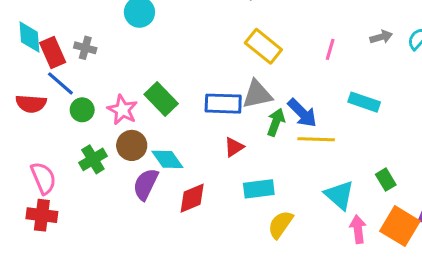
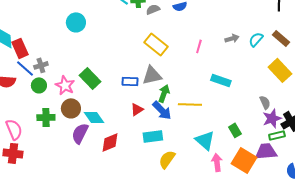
gray cross: (85, 48) -> (41, 65), moved, turned -32
blue rectangle: (223, 104) -> (130, 81), size x0.7
blue arrow: (302, 113) -> (162, 110), moved
green cross: (93, 159) -> (46, 117), turned 30

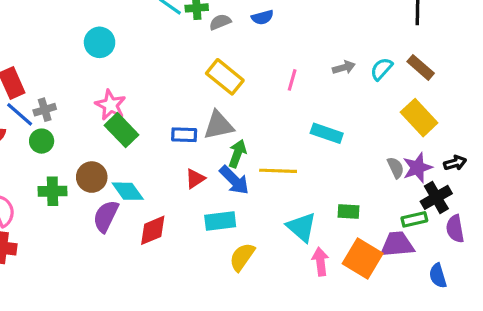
pink star: (65, 85) -> (110, 105), moved
purple star: (272, 118) -> (417, 168), moved
green rectangle: (235, 130) -> (349, 212), turned -56

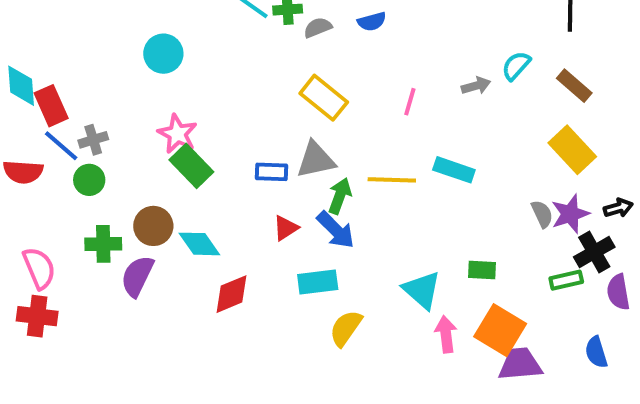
cyan semicircle: (381, 69) -> (516, 66), moved
yellow line: (278, 171) -> (392, 180), moved
purple semicircle: (106, 216) -> (137, 276), moved
purple trapezoid: (397, 244) -> (520, 364), moved

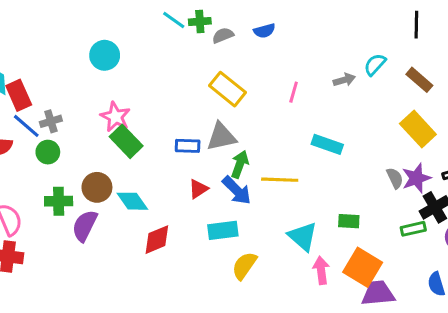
yellow line: (392, 180) -> (280, 180), moved

